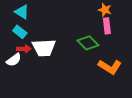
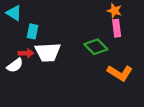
cyan triangle: (22, 12) -> (14, 13), moved
cyan rectangle: (20, 32) -> (32, 31), moved, turned 64

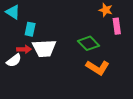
pink rectangle: (117, 28) -> (117, 26), moved
orange L-shape: (120, 73) -> (98, 67), moved

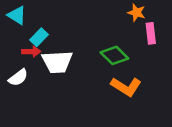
cyan rectangle: (30, 29) -> (39, 37), turned 32
red arrow: (24, 49) -> (31, 52), moved

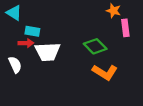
cyan rectangle: (39, 37) -> (32, 31), turned 56
white semicircle: (18, 78) -> (15, 65), turned -77

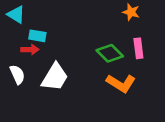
pink rectangle: (125, 28) -> (138, 48), moved
white trapezoid: (48, 52) -> (55, 77), moved, turned -56

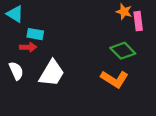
pink rectangle: (138, 48) -> (138, 21), moved
green diamond: (110, 53) -> (123, 51), moved

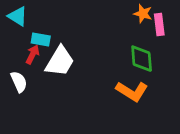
red arrow: (28, 47) -> (33, 54), turned -63
green diamond: (123, 51) -> (142, 59), turned 40
white trapezoid: (52, 73) -> (60, 61), moved

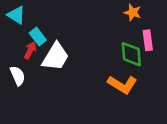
pink rectangle: (159, 25) -> (148, 40), moved
cyan rectangle: (41, 40) -> (38, 37), turned 42

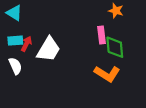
cyan rectangle: (38, 37) -> (15, 41), moved, turned -56
pink rectangle: (148, 40) -> (102, 35), moved

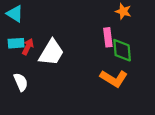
white semicircle: (15, 66) -> (21, 82), moved

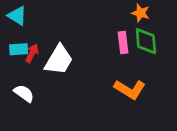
green diamond: (122, 50) -> (146, 41), moved
white semicircle: (21, 82) -> (24, 93), turned -30

